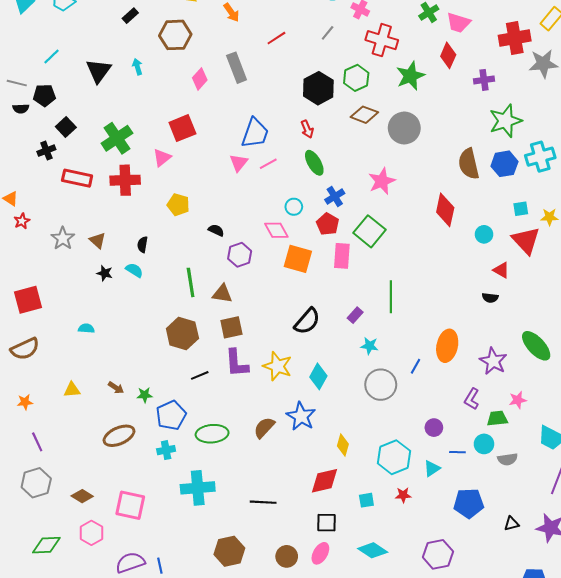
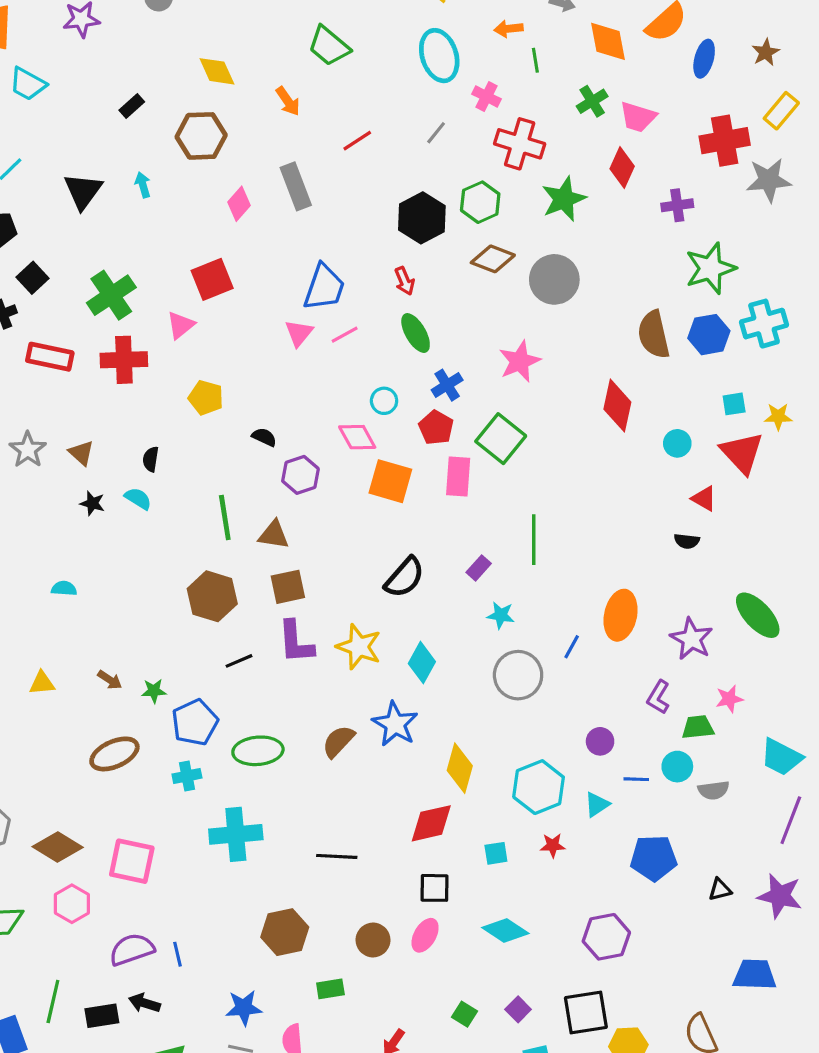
yellow diamond: (343, 445) -> (460, 768), size x1.4
brown diamond: (82, 496) -> (58, 847), size x1.4

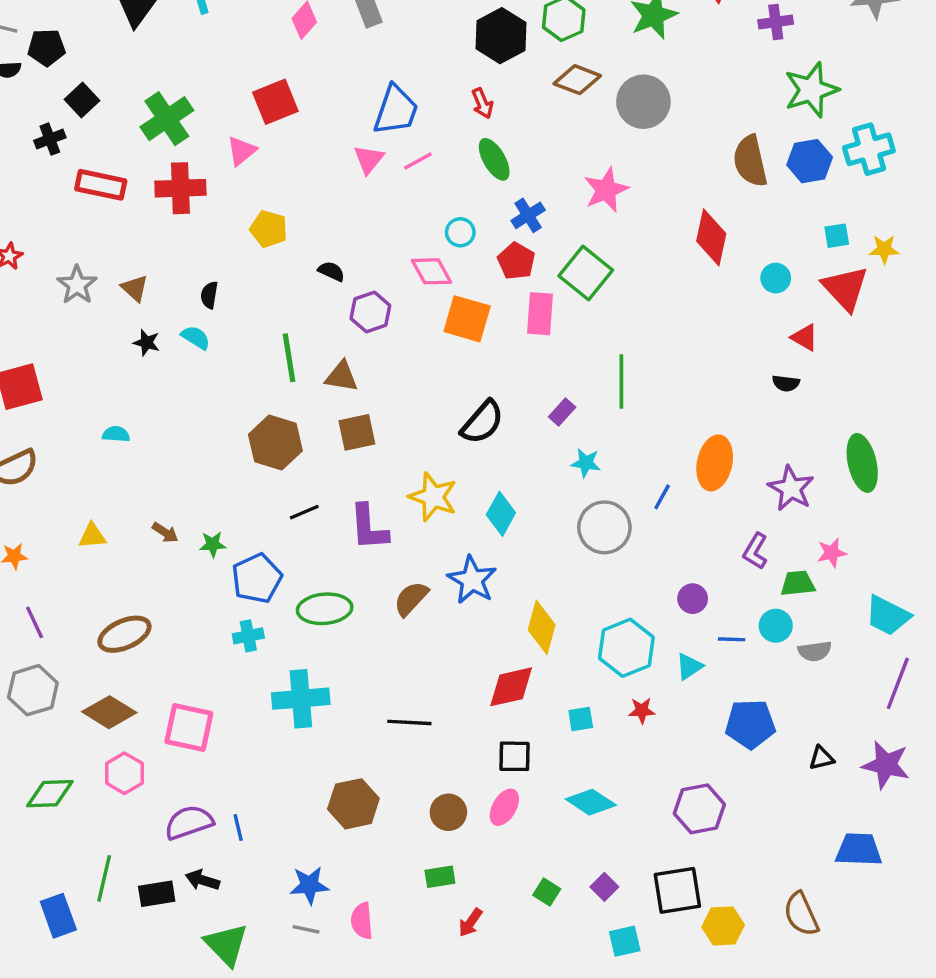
green ellipse: (758, 615) -> (862, 463), turned 30
purple L-shape: (296, 642) -> (369, 527), moved
brown ellipse: (114, 754) -> (124, 634), moved
green rectangle: (330, 989) -> (440, 877), moved

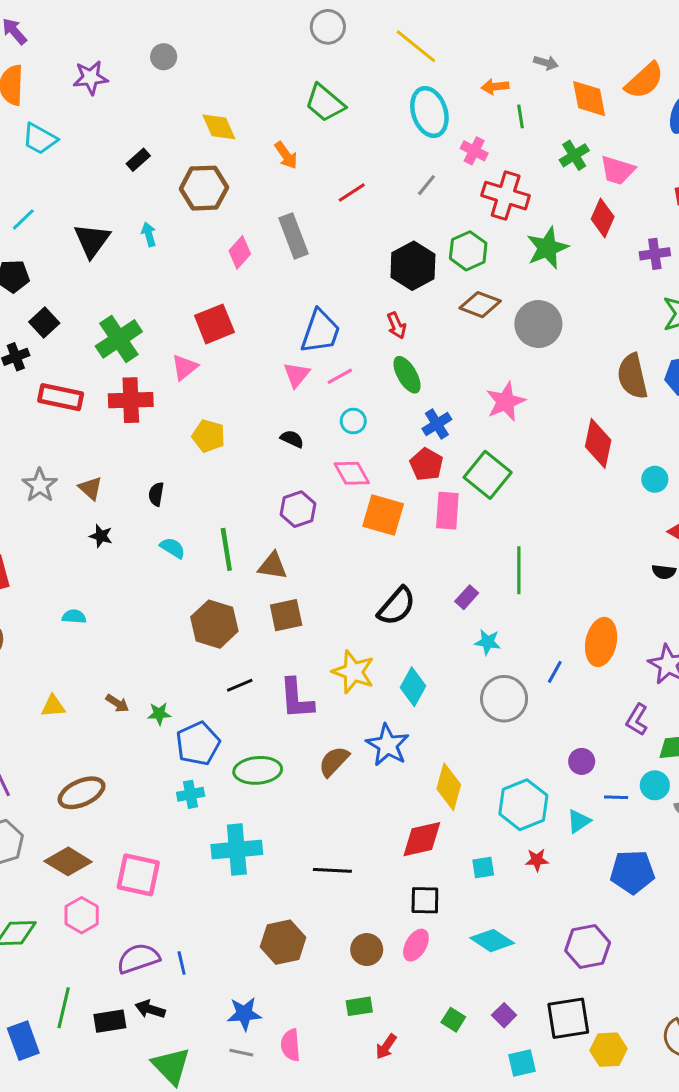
cyan circle: (460, 232) -> (353, 421), moved
black semicircle: (331, 271) -> (292, 439), moved
cyan semicircle: (196, 337) -> (173, 548), moved

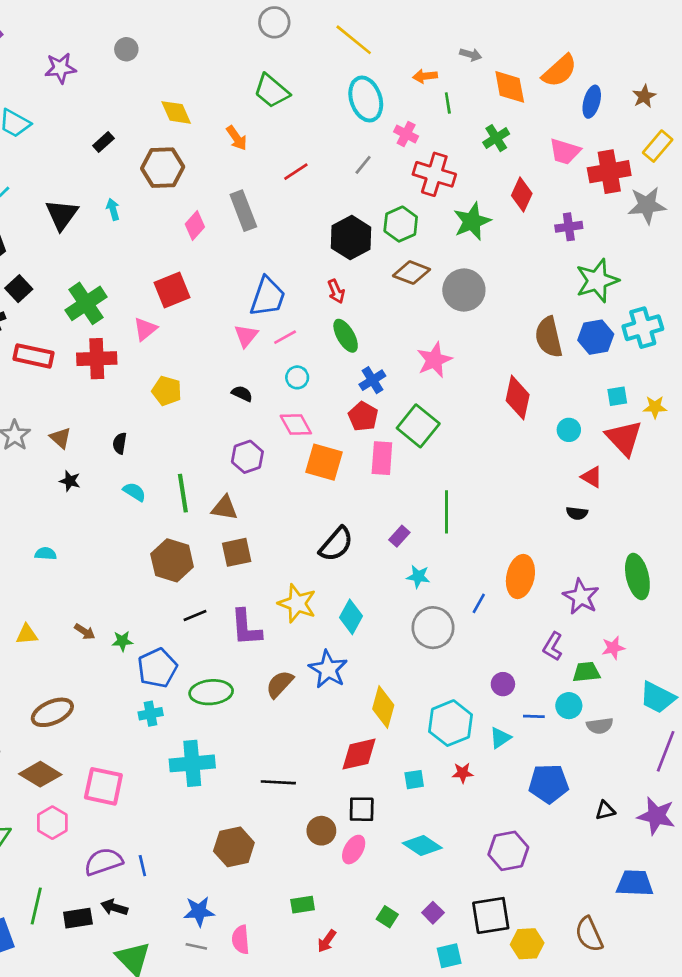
pink trapezoid: (618, 170) -> (565, 151), moved
brown circle: (367, 950) -> (321, 831), moved

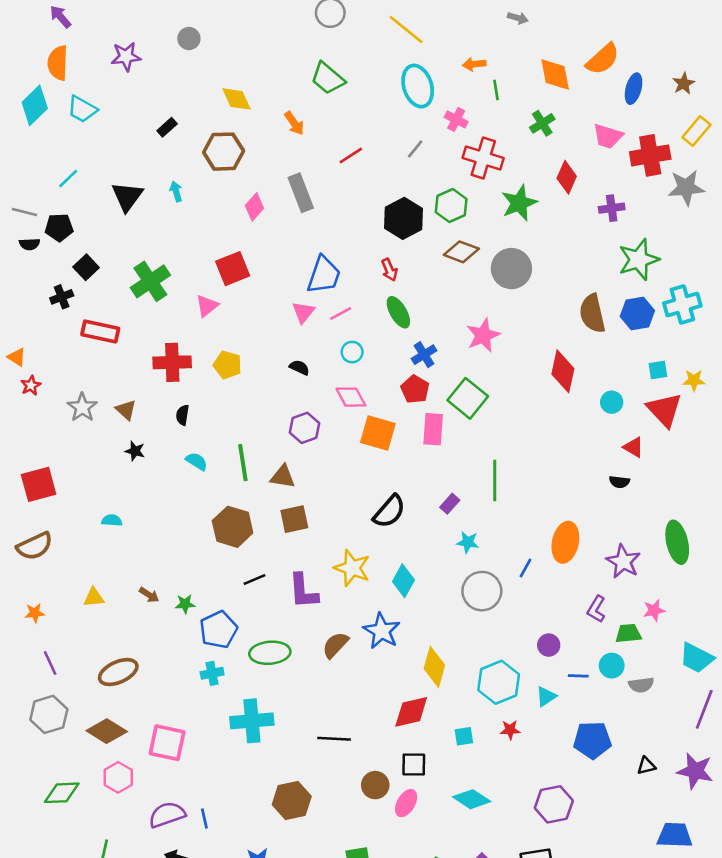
gray arrow: (471, 55) -> (518, 18), moved
red cross: (97, 359) -> (172, 362), moved

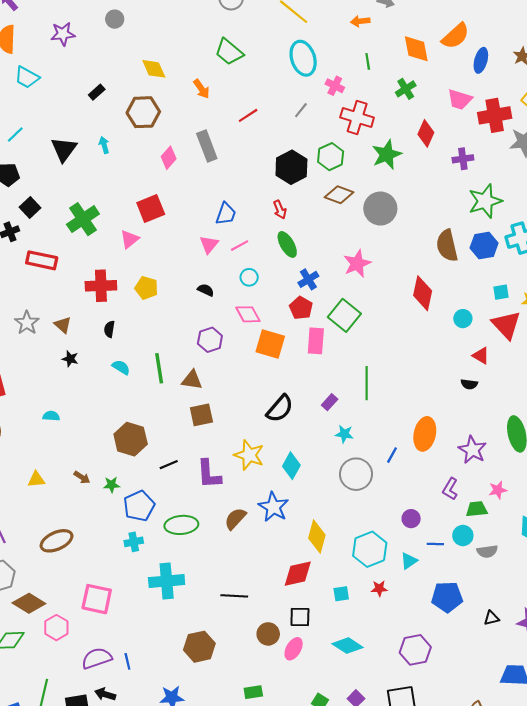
orange arrow: (474, 64) -> (360, 21), moved
blue trapezoid: (324, 275) -> (226, 214), size x0.7
brown hexagon: (233, 527) -> (131, 439), moved
brown diamond: (107, 731) -> (29, 603), moved

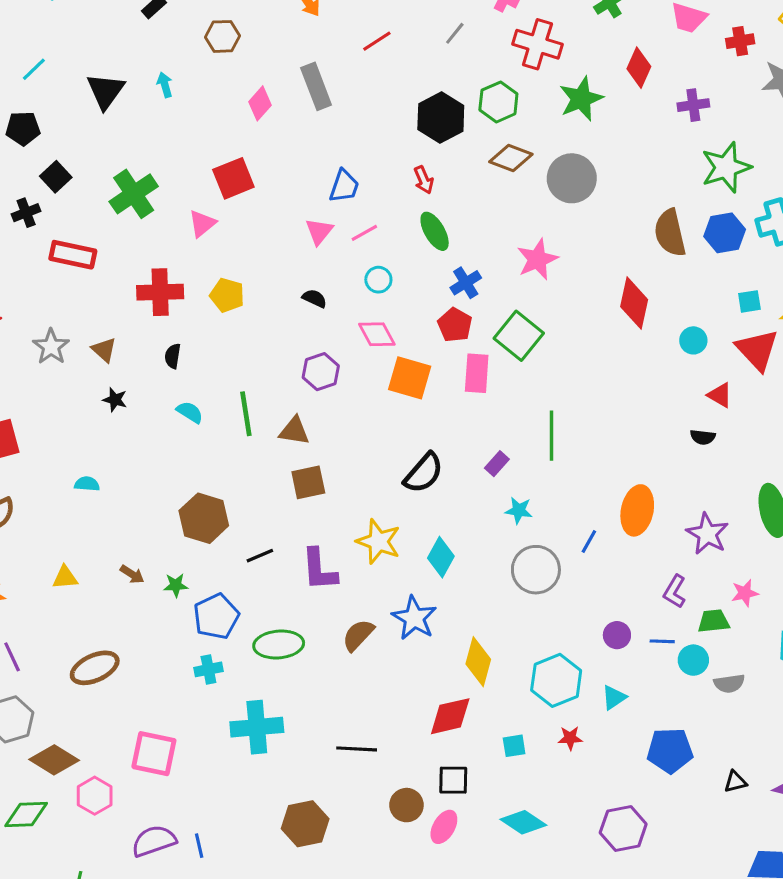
brown hexagon: (143, 112) -> (223, 36), size x0.7
red cross: (495, 115) -> (740, 41), size x0.6
blue line: (435, 544) -> (662, 641), moved

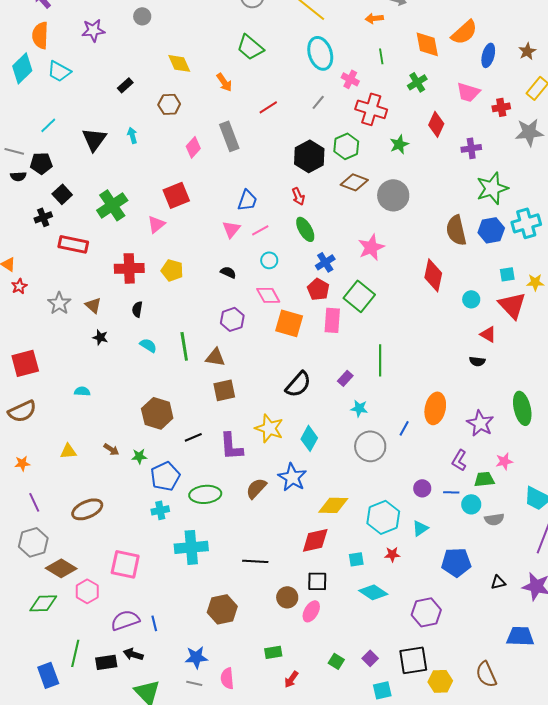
green star: (581, 99) -> (399, 144), size x0.7
yellow diamond: (478, 662) -> (333, 505), turned 76
cyan diamond: (523, 822) -> (373, 592), moved

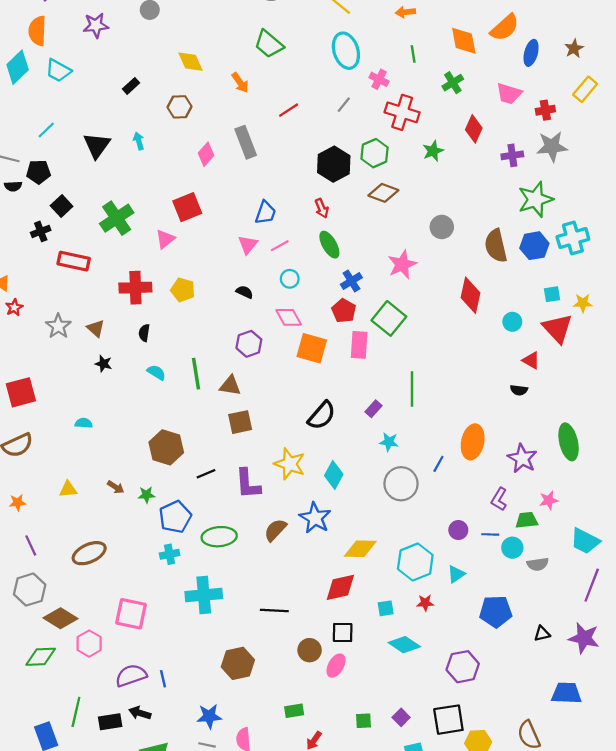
gray star: (529, 132) -> (552, 147), moved
gray circle: (393, 195) -> (442, 227), moved, size x0.7
green square: (336, 661) -> (364, 721), turned -35

